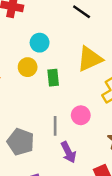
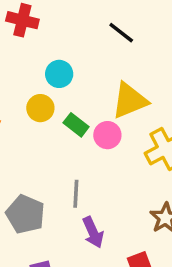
green rectangle: (53, 78) -> (76, 125), turned -49
pink circle: (81, 115) -> (107, 135), moved

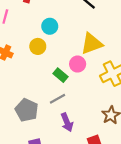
green rectangle: (76, 125) -> (61, 75), moved
gray line: (76, 194) -> (57, 99), turned 56

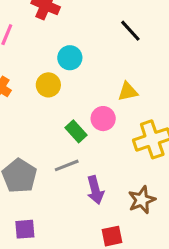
yellow triangle: (92, 44) -> (128, 92), size x0.6
purple arrow: (67, 122) -> (95, 190), moved

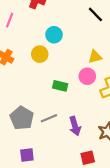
pink circle: (103, 119) -> (87, 76), moved
green rectangle: (76, 131) -> (60, 86), turned -32
gray line: (67, 165) -> (49, 118), moved

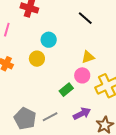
green rectangle: (60, 86) -> (66, 90), moved, turned -48
purple arrow: (75, 126) -> (82, 114), moved, turned -96

